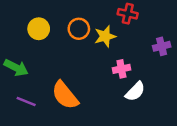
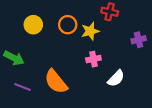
pink cross: (121, 69) -> (93, 59), moved

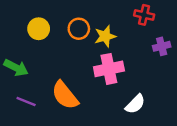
red cross: (110, 12) -> (144, 15), moved
pink cross: (93, 59) -> (109, 69), size x1.6
white semicircle: (116, 78) -> (135, 104), moved

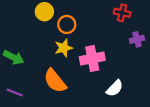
yellow circle: (39, 29) -> (44, 12), moved
yellow star: (105, 36) -> (64, 48), moved
purple line: (26, 102) -> (15, 93), moved

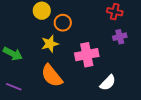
purple cross: (137, 39) -> (120, 37), moved
yellow star: (64, 48) -> (50, 44), moved

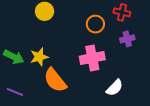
orange circle: (63, 23) -> (95, 24), moved
yellow star: (50, 44) -> (39, 57), moved

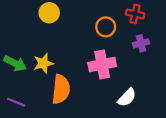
orange semicircle: (55, 80) -> (61, 89), turned -135

